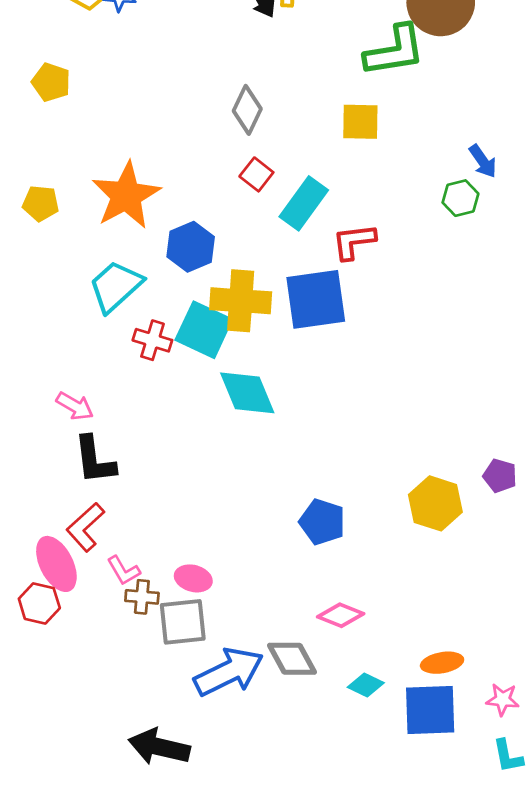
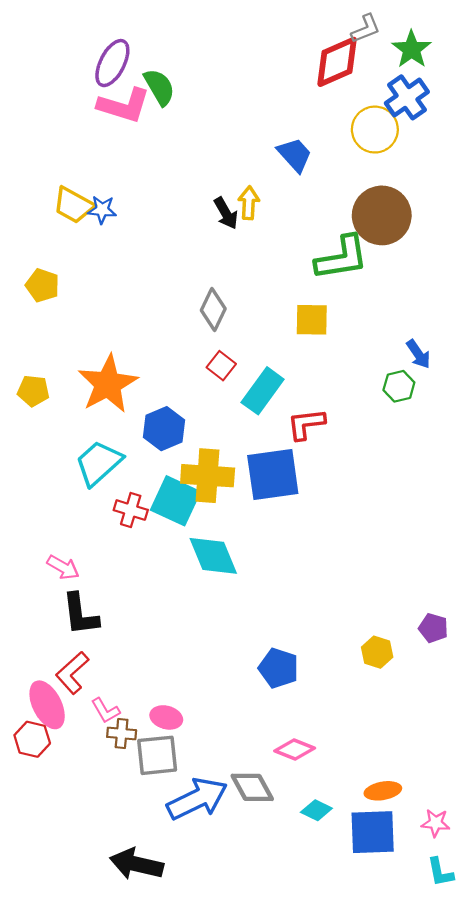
yellow hexagon: (435, 503) -> (377, 652), size x0.7

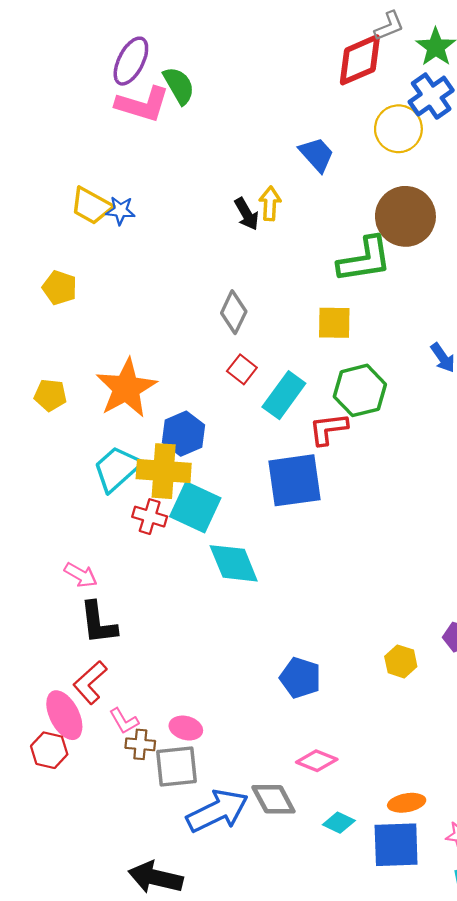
green hexagon: (399, 386) -> (360, 390), moved, size x1.6
yellow cross: (208, 476) -> (164, 471), moved

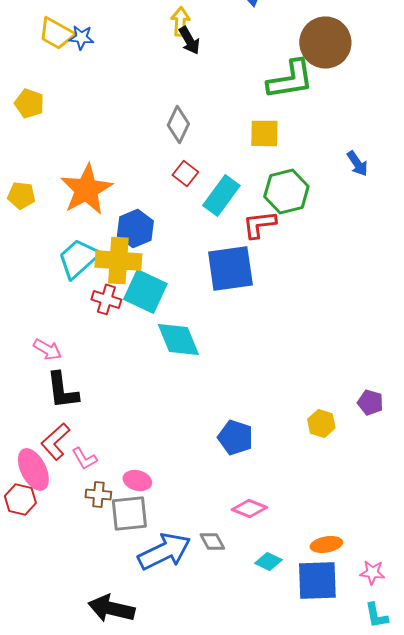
yellow arrow: (270, 204) -> (180, 21), moved
pink L-shape: (124, 721) -> (84, 458), moved
gray diamond: (273, 799) -> (212, 541), size x0.7

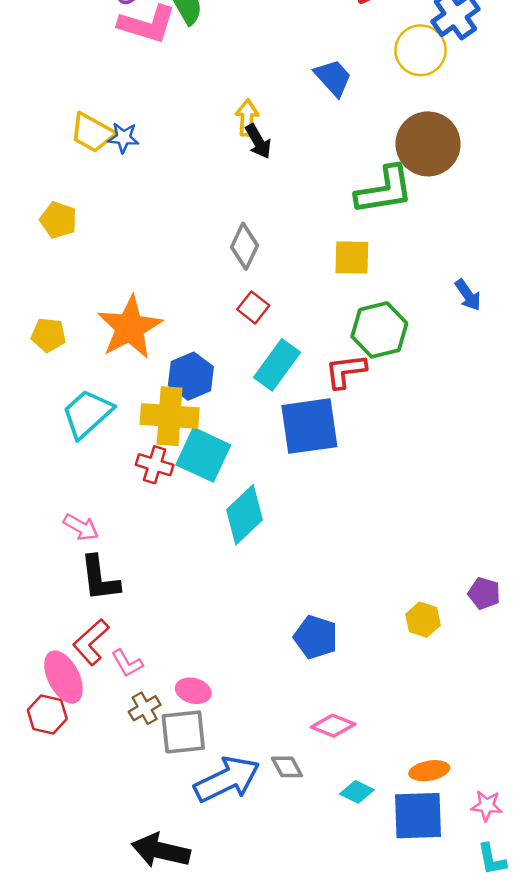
cyan rectangle: (221, 195) -> (277, 365), moved
cyan trapezoid: (78, 258) -> (87, 414), moved
cyan diamond: (178, 339) -> (244, 515), turned 69
brown cross: (98, 494) -> (145, 708), turned -35

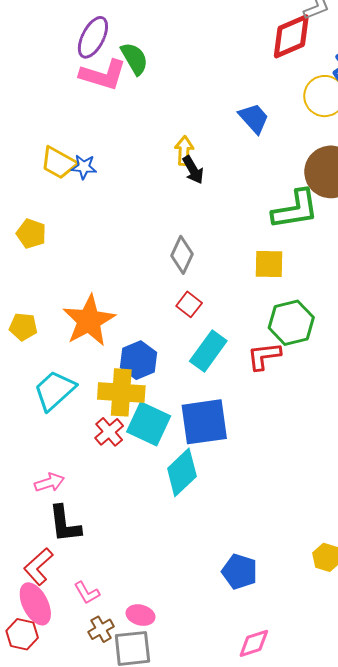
blue square: (309, 426) -> (204, 422), moved
red cross: (155, 465) -> (109, 432), turned 32
pink arrow: (81, 527) -> (49, 483), turned -48
red L-shape: (91, 642) -> (38, 566), moved
pink diamond: (333, 726) -> (254, 643), turned -40

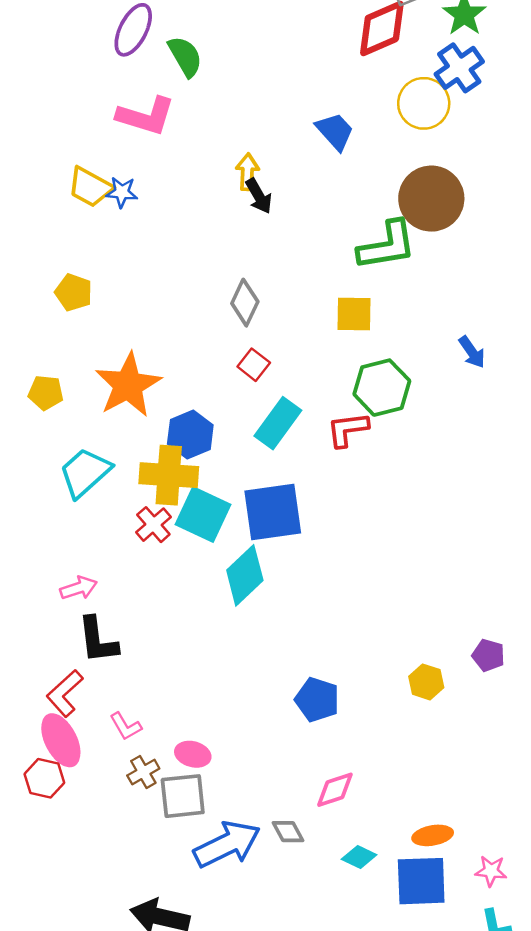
pink L-shape: (103, 75) -> (146, 116), moved
yellow pentagon: (31, 234) -> (74, 292), moved

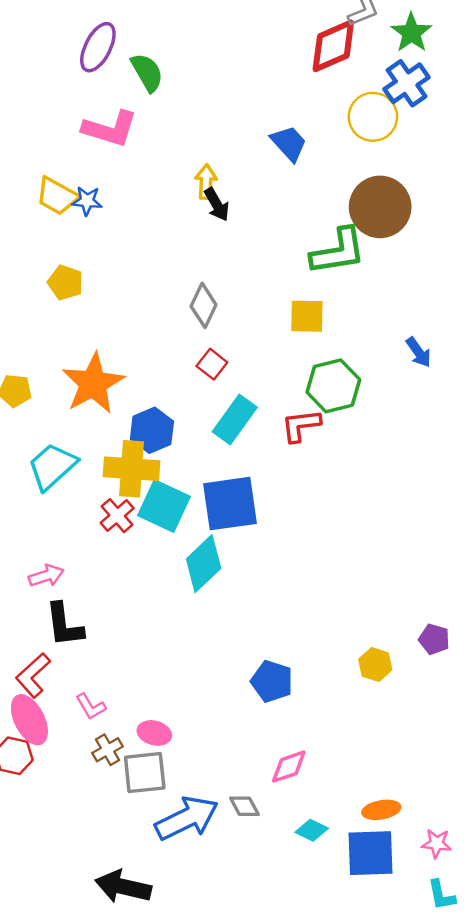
yellow pentagon: (74, 292) -> (65, 283), moved

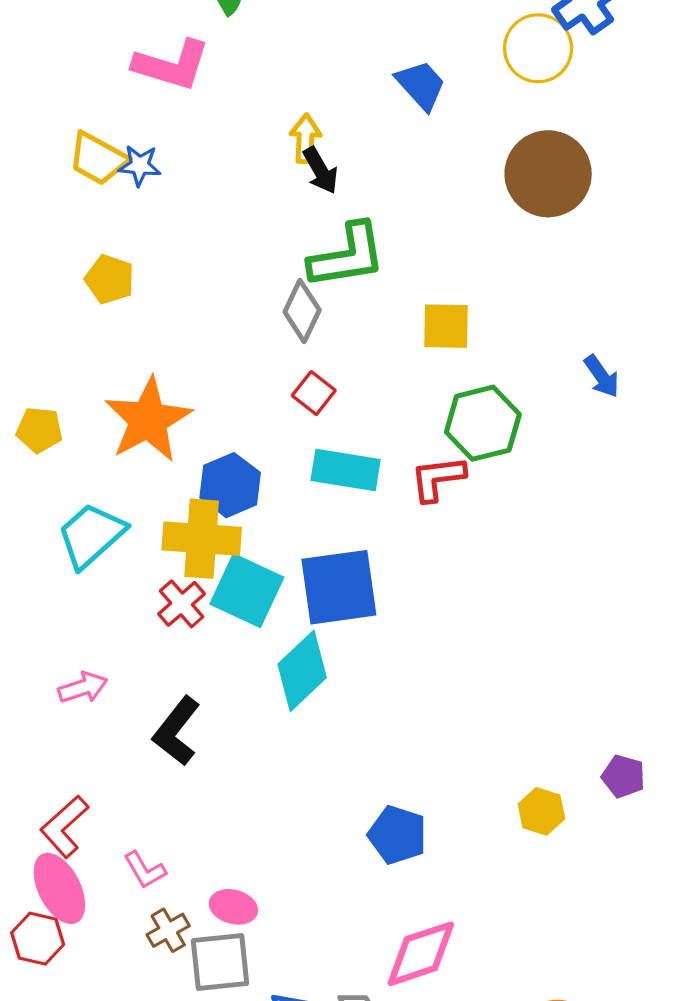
green L-shape: (338, 251) -> (347, 256), moved
cyan rectangle: (235, 419) -> (346, 470), turned 63
black L-shape: (64, 625) -> (177, 731), moved, turned 45
pink diamond: (289, 767) -> (421, 954), size x1.4

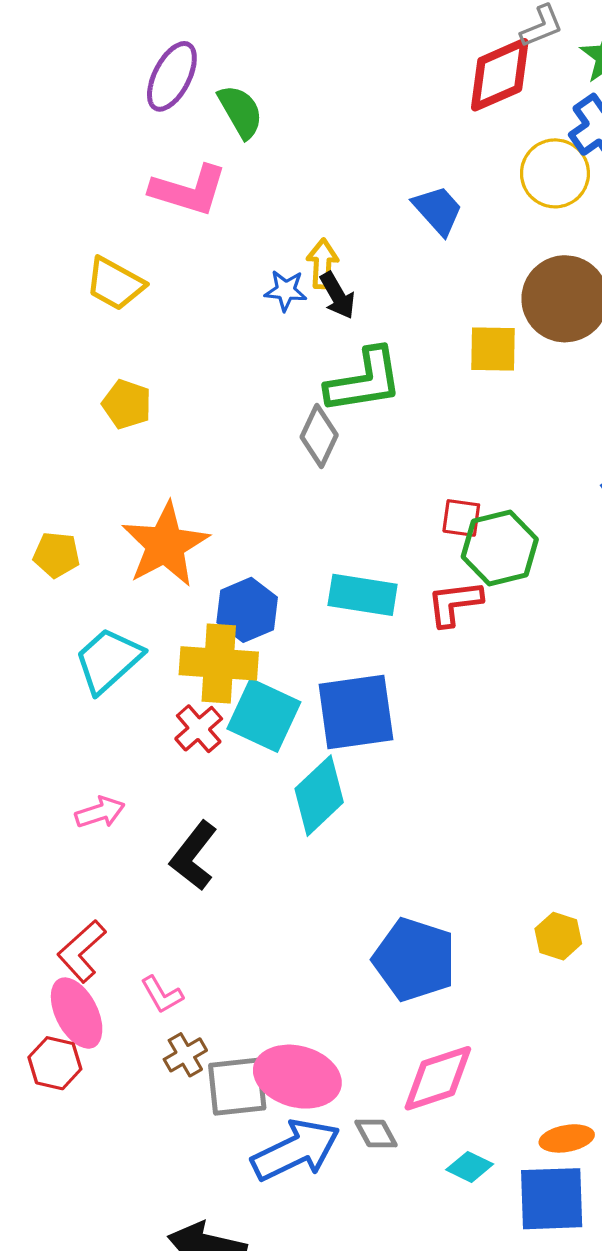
blue star: (140, 165) -> (286, 290), moved
yellow square: (446, 326) -> (493, 349), moved
red square: (314, 393) -> (461, 518), moved, turned -30
blue pentagon: (397, 835) -> (414, 960), size x1.4
pink ellipse: (233, 907) -> (297, 1077), moved, size x1.8

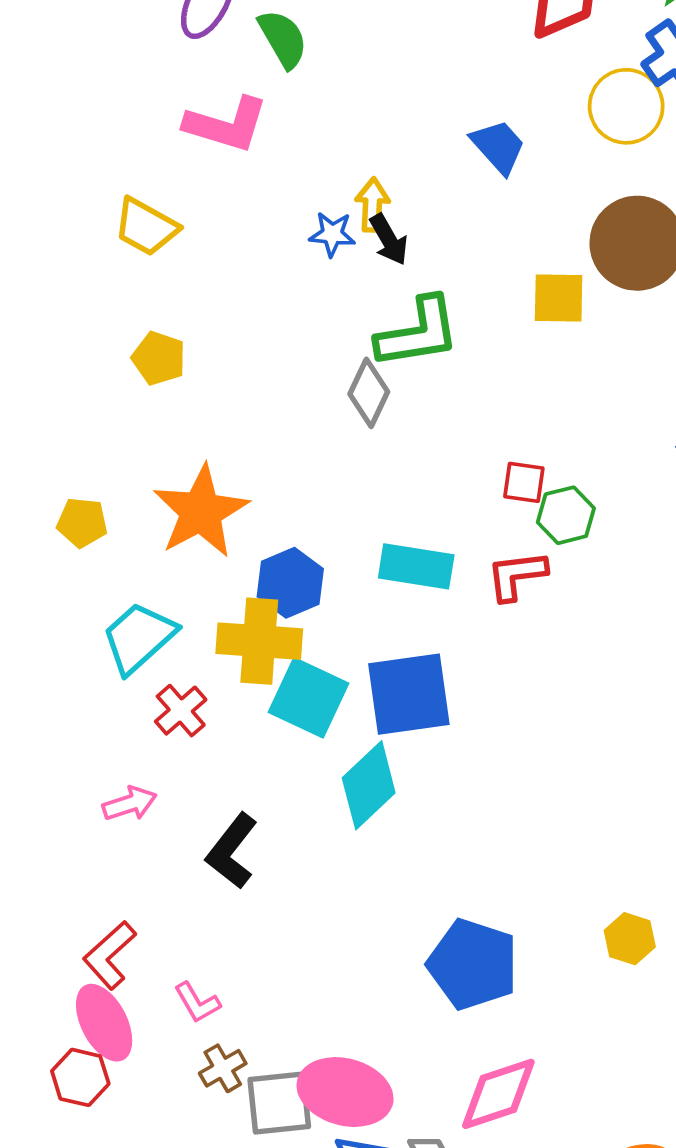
green hexagon: (500, 548) -> (566, 515), size x0.7
red cross: (199, 729) -> (181, 711), moved

